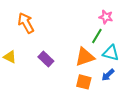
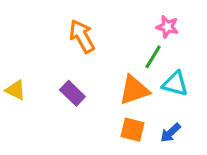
orange arrow: (26, 23) -> (82, 36), moved
blue arrow: (108, 75) -> (171, 133), moved

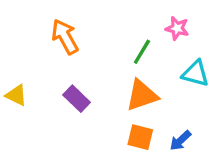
orange arrow: (82, 36) -> (65, 37), moved
green line: (153, 57) -> (142, 52), moved
cyan triangle: (175, 84) -> (196, 74), moved

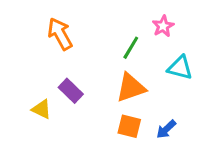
pink star: (177, 28) -> (163, 26), turned 30
yellow triangle: (16, 95) -> (42, 109), moved

